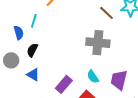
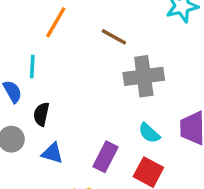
brown line: (107, 13) -> (114, 37), moved

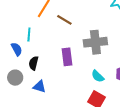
brown line: (114, 37) -> (64, 20), moved
purple rectangle: (105, 157) -> (67, 57), moved, turned -36

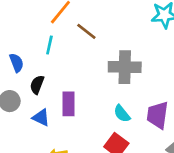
cyan line: (29, 34) -> (49, 45), moved
purple rectangle: (67, 57) -> (68, 104), moved

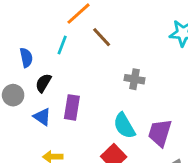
gray cross: (125, 67) -> (135, 79), size x0.6
cyan semicircle: (122, 114) -> (124, 126), size x1.4

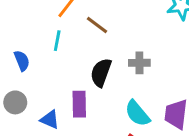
black semicircle: (43, 83) -> (101, 73), moved, size x1.4

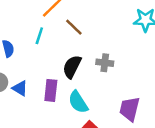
cyan semicircle: (137, 113) -> (78, 102), moved
blue triangle: (50, 120) -> (20, 88), moved

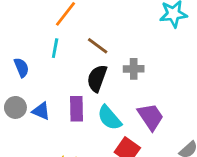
brown line: (74, 27) -> (98, 46), moved
purple trapezoid: (130, 109) -> (151, 117), moved, turned 140

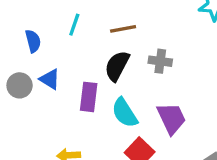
brown line: (98, 46) -> (123, 29), turned -55
blue triangle: (41, 111) -> (50, 79), moved

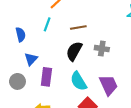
blue triangle: (50, 79) -> (31, 59), turned 40
gray circle: (20, 85) -> (17, 81), moved
purple rectangle: (89, 97) -> (46, 77), moved

